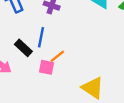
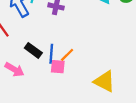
blue line: (41, 37) -> (51, 54), moved

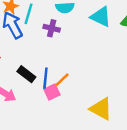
pink square: (58, 67) -> (52, 92), turned -32

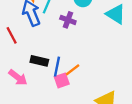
black rectangle: (26, 74) -> (39, 61), turned -30

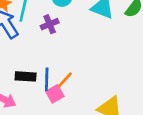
purple cross: (68, 20) -> (50, 24), turned -32

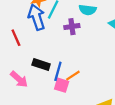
pink square: (55, 94) -> (62, 85), turned 32

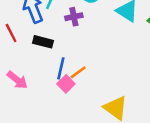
black rectangle: (41, 65) -> (43, 42), moved
pink square: (62, 85) -> (66, 84), turned 32

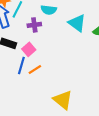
pink square: (66, 84) -> (29, 49), moved

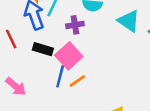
pink square: (29, 49) -> (69, 56), size x1.5

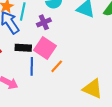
blue line: (60, 76) -> (32, 66), moved

